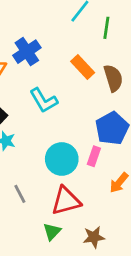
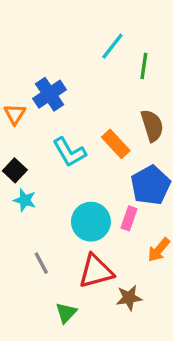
orange rectangle: (83, 67) -> (116, 144), moved
green triangle: (52, 232) -> (66, 313), moved
brown star: (94, 237) -> (129, 298), moved

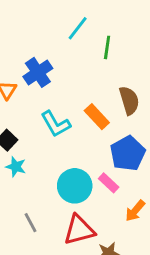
cyan line: (112, 46) -> (78, 28), moved
green line: (144, 66) -> (107, 47), moved
pink rectangle: (129, 218) -> (109, 183), turned -66

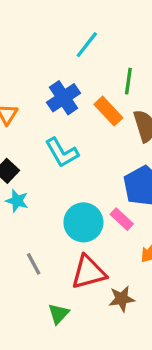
green line: (107, 47) -> (128, 81), moved
blue cross: (38, 72) -> (64, 98), moved
orange rectangle: (97, 117) -> (108, 111), moved

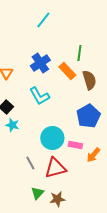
cyan line: (87, 45) -> (43, 20), moved
pink rectangle: (122, 219) -> (75, 145), moved, turned -32
gray line: (34, 264) -> (30, 163), moved
brown star: (122, 299) -> (57, 199), moved

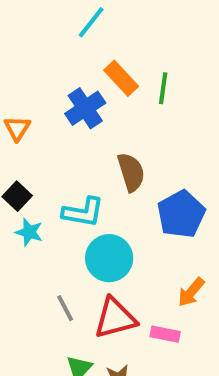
orange rectangle: (67, 71) -> (121, 78), moved
brown semicircle: (89, 80) -> (131, 172), moved
cyan L-shape: (39, 96) -> (83, 212), moved, turned -50
pink rectangle: (75, 145) -> (165, 334), moved

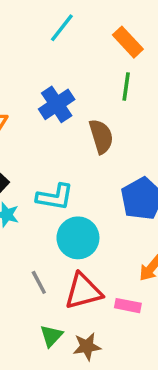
orange rectangle: (121, 78) -> (128, 42), moved
brown semicircle: (131, 172) -> (101, 136), moved

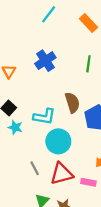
green line: (126, 87) -> (88, 64), moved
brown semicircle: (101, 136) -> (72, 103), moved

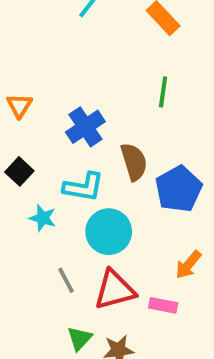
blue cross: (45, 61) -> (85, 127), moved
cyan star: (15, 127) -> (43, 218), moved

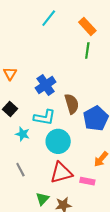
green line: (163, 92) -> (87, 50), moved
gray line: (66, 280) -> (20, 170), moved

